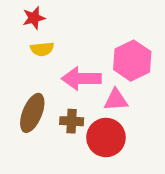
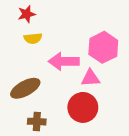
brown ellipse: (32, 113) -> (25, 88), turned 40
brown cross: (72, 121) -> (37, 122), moved

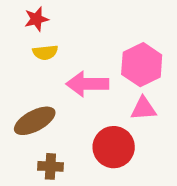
pink triangle: (91, 78) -> (143, 109), moved

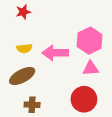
yellow semicircle: (45, 52) -> (24, 48), moved
red circle: (114, 147) -> (84, 99), moved

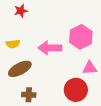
yellow semicircle: (24, 48) -> (13, 44), moved
pink triangle: (91, 68) -> (90, 68), moved

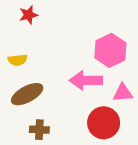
pink arrow: (50, 48) -> (86, 80), moved

